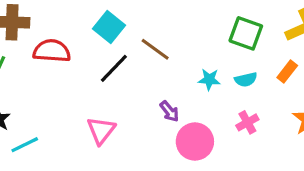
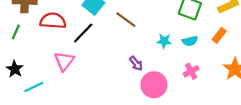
black line: (114, 68) -> (83, 33), moved
pink triangle: (101, 130) -> (64, 61), moved

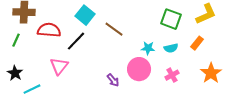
purple arrow: (136, 63) -> (113, 80), moved
pink circle: (154, 85) -> (139, 69), moved

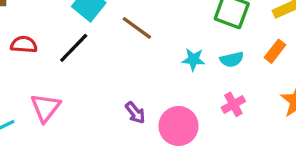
red semicircle: (49, 30) -> (24, 45), moved, size x0.7
pink triangle: (59, 66) -> (45, 108), moved
pink circle: (139, 69) -> (178, 126), moved

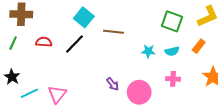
brown line: (137, 28) -> (114, 32), turned -30
pink cross: (233, 104) -> (173, 79), turned 32
pink triangle: (45, 108) -> (57, 94), moved

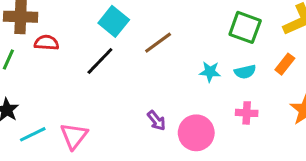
brown line: (114, 32) -> (158, 43), turned -42
red semicircle: (44, 42) -> (47, 43), moved

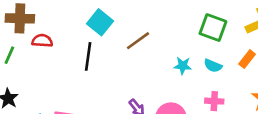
black line: (100, 61) -> (88, 56), turned -36
cyan semicircle: (245, 72) -> (213, 66), turned 36

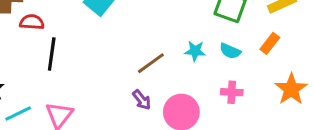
brown line: (138, 41) -> (151, 63), moved
black line: (88, 56) -> (52, 54), moved

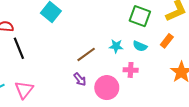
black line: (52, 54) -> (19, 48), turned -30
pink cross: (232, 92) -> (131, 70), moved

